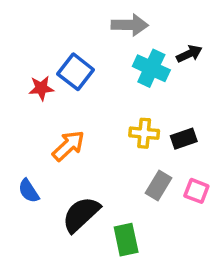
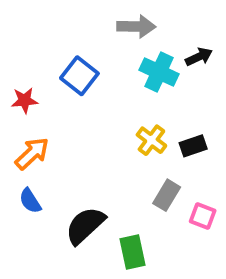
red star: (41, 88) -> (24, 100), moved
yellow cross: (144, 133) -> (151, 140), turned 32
orange arrow: (68, 146) -> (32, 153), moved
pink square: (196, 191) -> (203, 216), moved

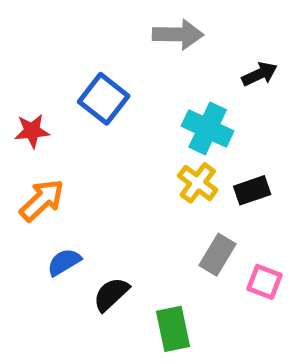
cyan cross: (159, 72) -> (208, 128), moved
blue semicircle: (30, 201) -> (64, 262), moved, turned 92
black semicircle: (85, 225) -> (111, 294), size x0.7

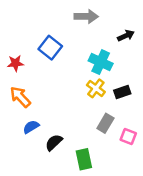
orange arrow: (42, 200) -> (20, 97), turned -90

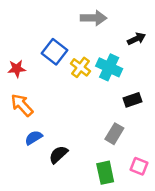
yellow cross: (96, 88) -> (80, 67), moved
pink square: (128, 136) -> (139, 166), moved
green rectangle: (84, 159) -> (105, 173), moved

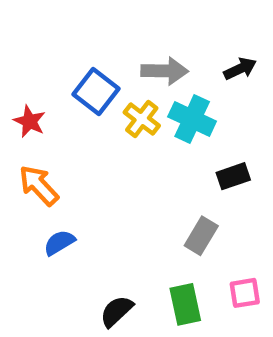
gray arrow: (93, 18) -> (165, 71), moved
red star: (17, 69) -> (30, 121), turned 30
black semicircle: (58, 155) -> (117, 311), moved
pink square: (139, 166) -> (245, 293), turned -30

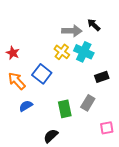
black arrow: (240, 69) -> (94, 25), moved, turned -112
blue square: (96, 92) -> (42, 74), moved
green rectangle: (185, 304) -> (65, 109), moved

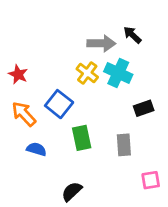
gray rectangle: (88, 103) -> (124, 145), turned -35
blue semicircle: (26, 106) -> (36, 149), turned 48
green rectangle: (65, 109) -> (82, 138), moved

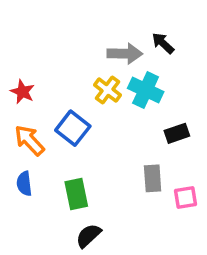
green rectangle: (82, 138) -> (76, 194), moved
blue semicircle: (36, 149) -> (24, 184), moved, turned -114
pink square: (151, 180) -> (185, 197), moved

